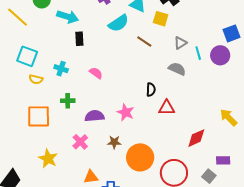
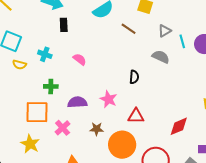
red triangle: (167, 108) -> (136, 116), moved
orange square: (39, 116) -> (37, 112), moved

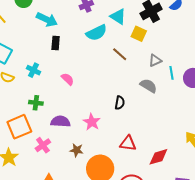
orange square: (37, 112) -> (19, 127), turned -30
red triangle: (136, 116) -> (128, 143), moved

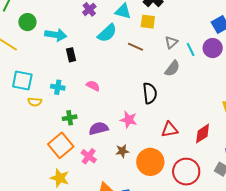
gray semicircle: (148, 86) -> (172, 68), turned 114
black semicircle: (120, 103) -> (150, 93), size x1.5

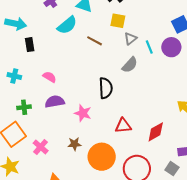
yellow square: (148, 22) -> (118, 21), moved
purple semicircle: (99, 128) -> (55, 102), moved

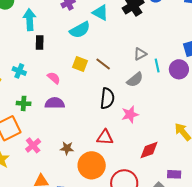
yellow square: (118, 21) -> (80, 64), moved
cyan arrow: (16, 24) -> (30, 20), turned -115
brown line: (95, 41) -> (103, 64), moved
pink star: (83, 113) -> (130, 114), moved, turned 30
red triangle: (123, 126) -> (105, 137), moved

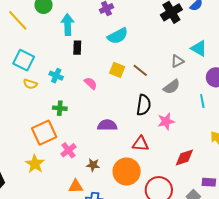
cyan triangle: (100, 13) -> (199, 48), moved
cyan line: (157, 65) -> (202, 101), moved
purple semicircle: (55, 103) -> (107, 125), moved
brown star: (67, 148) -> (93, 165), moved

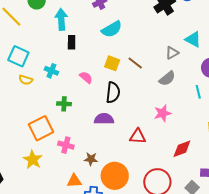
black semicircle: (144, 105) -> (113, 92), moved
green cross: (60, 108) -> (64, 104), moved
pink cross: (68, 150) -> (66, 145), turned -35
orange circle: (127, 172) -> (115, 176), moved

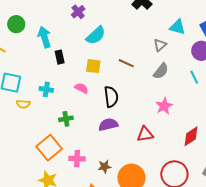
yellow square: (112, 63) -> (93, 66), moved

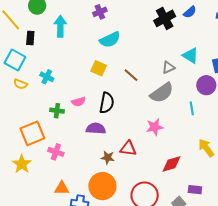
black rectangle: (60, 57) -> (30, 38), moved
gray semicircle: (161, 71) -> (162, 93), size x1.4
pink semicircle: (82, 88) -> (79, 102), moved, turned 120
brown star: (105, 167) -> (108, 158), moved

